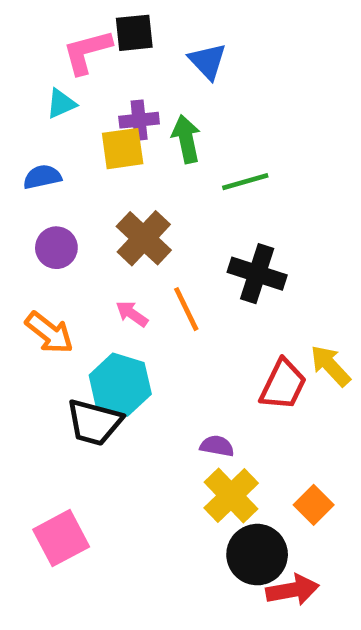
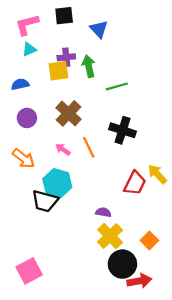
pink L-shape: (87, 52) -> (27, 25), moved
pink square: (61, 538) -> (29, 271), moved

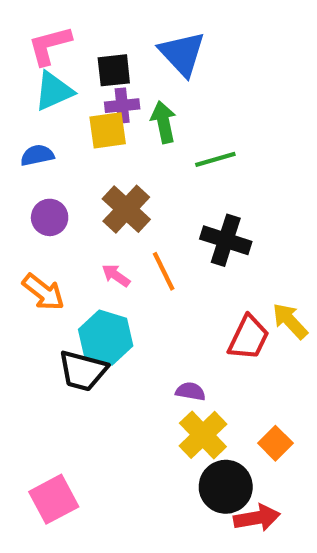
black square: (64, 16) -> (114, 70), moved
blue triangle: (99, 29) -> (182, 54), size x1.4
cyan triangle: (29, 49) -> (54, 91), size x1.5

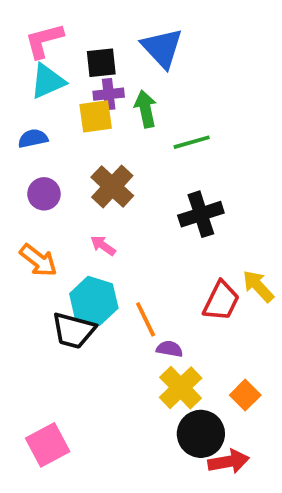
black cross: (226, 240) -> (201, 214), turned -36
orange line: (164, 271) -> (146, 319), moved

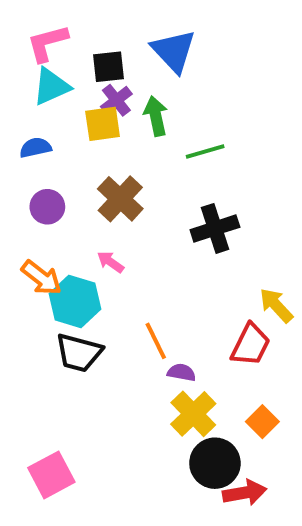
purple cross: (109, 94) -> (116, 100), turned -32
cyan hexagon: (94, 301) -> (75, 301), moved
red trapezoid: (221, 301) -> (250, 345), moved

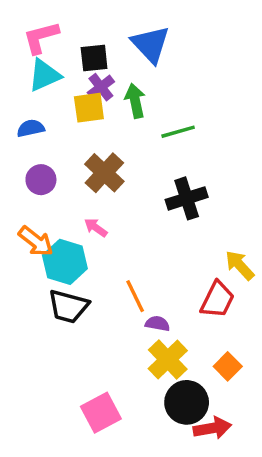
pink square: (51, 475) -> (101, 413), moved

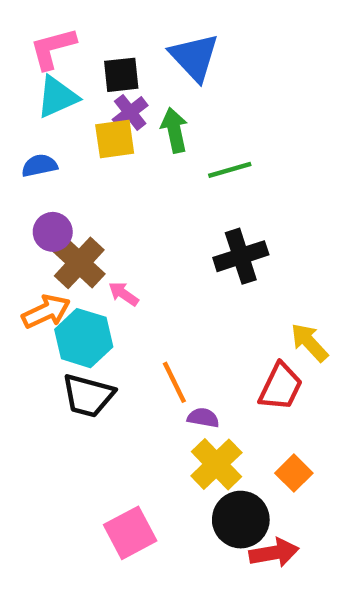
brown cross: (104, 173) -> (79, 263), moved
orange arrow: (36, 241) -> (46, 312), turned -63

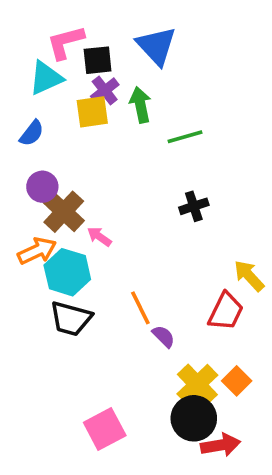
pink L-shape: (53, 48) -> (66, 42), moved
blue semicircle: (39, 166) -> (32, 133), turned 140
black cross: (241, 256) -> (194, 206), size x0.7
purple semicircle: (203, 418) -> (164, 336), turned 35
yellow cross: (216, 464) -> (197, 384), moved

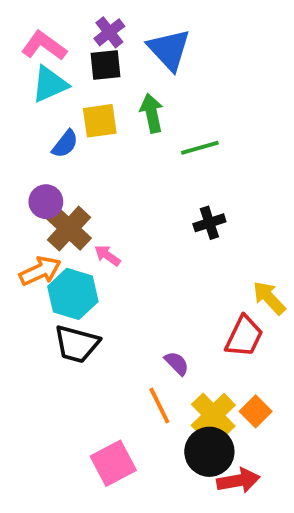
pink L-shape: (66, 42) -> (44, 46), moved, turned 51
purple cross: (105, 90) -> (109, 32), moved
blue semicircle: (32, 133) -> (65, 144), moved
orange line: (140, 308) -> (159, 406), moved

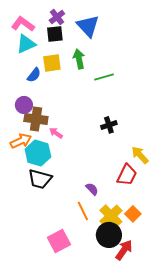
black cross: (209, 223) -> (109, 125), moved
brown cross: (69, 229) -> (36, 119), turned -35
red arrow: (238, 481) -> (124, 250), turned -45

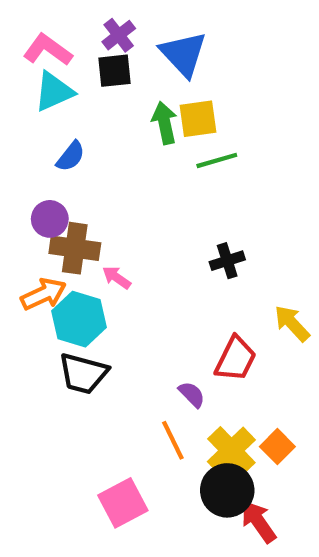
yellow square: (52, 63) -> (198, 119), moved
red trapezoid: (127, 175) -> (236, 359), moved
red arrow: (124, 250) -> (259, 522), turned -70

